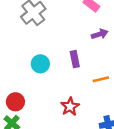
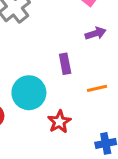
cyan circle: (40, 64) -> (29, 93), moved, size x1.5

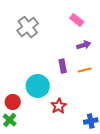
orange line: (97, 88) -> (85, 70), moved

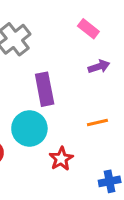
purple rectangle: (63, 66) -> (45, 89), moved, size x1.5
orange line: (85, 70) -> (97, 122), moved

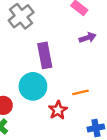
orange line: (97, 122) -> (80, 92), moved

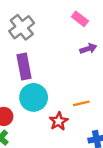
purple rectangle: (45, 55) -> (24, 67), moved

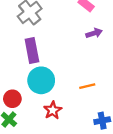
red star: (59, 121) -> (53, 110), moved

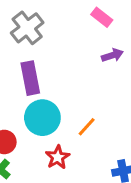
orange line: (87, 86) -> (87, 127), moved, turned -35

